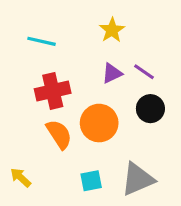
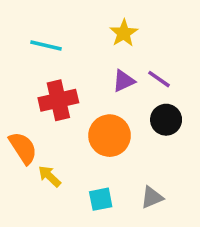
orange semicircle: (59, 134) -> (23, 148), moved
yellow arrow: (21, 178) -> (49, 176), moved
gray triangle: (138, 179) -> (152, 197), size x0.6

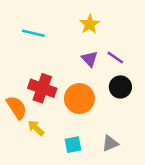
purple triangle: (124, 81) -> (90, 59), turned -48
red cross: (58, 100) -> (42, 88), moved, turned 32

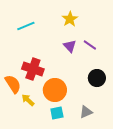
cyan line: (33, 33) -> (26, 26), turned -36
black circle: (120, 87) -> (97, 78), moved
orange circle: (79, 99) -> (55, 90), moved

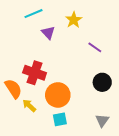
cyan line: (26, 26) -> (33, 14), moved
purple triangle: (70, 46) -> (48, 33), moved
gray triangle: (86, 112) -> (102, 120), moved, turned -32

